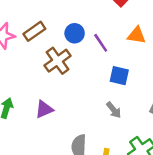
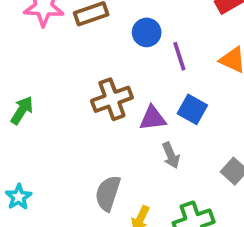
brown cross: (58, 61) -> (112, 99), moved
purple triangle: (44, 109) -> (153, 118), moved

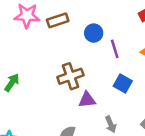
purple triangle: (153, 118) -> (87, 100), moved
gray arrow: (171, 155) -> (111, 124), moved

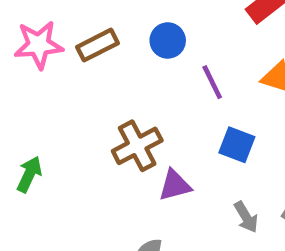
blue circle: (94, 33) -> (168, 40), moved
gray arrow: (111, 124) -> (246, 217), moved

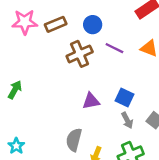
purple line: (212, 82) -> (114, 48), turned -42
blue square: (237, 145) -> (124, 97), moved
brown cross: (137, 146) -> (80, 54), moved

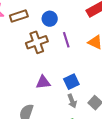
purple line: (114, 48) -> (66, 40), turned 42
blue square: (124, 97) -> (71, 82), turned 35

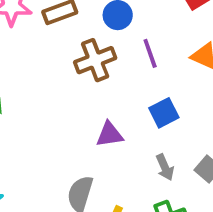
blue square: (71, 82) -> (164, 113), moved

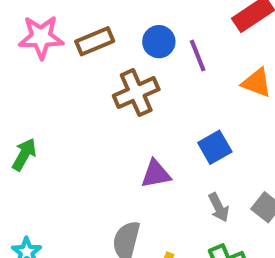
purple line: (150, 53) -> (198, 56), moved

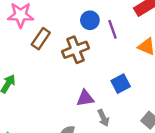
brown rectangle: (95, 41) -> (41, 39), moved, turned -35
gray arrow: (219, 207) -> (103, 118), moved

